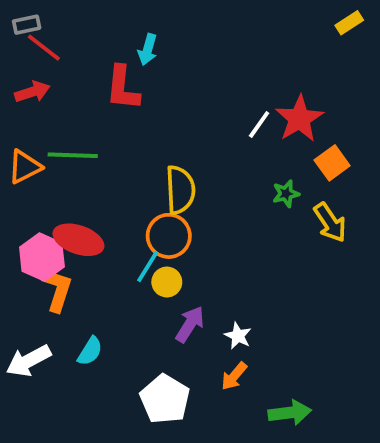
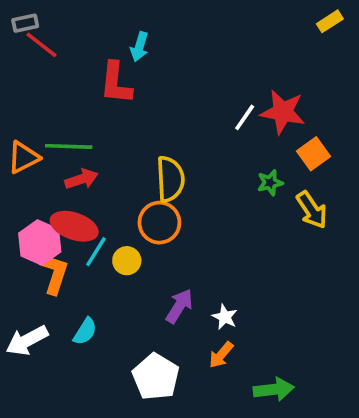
red arrow: (32, 92) -> (81, 179), moved
red star: (299, 119) -> (283, 112), turned -30
cyan line: (148, 267) -> (96, 252), moved
yellow circle: (167, 282) -> (127, 261), moved

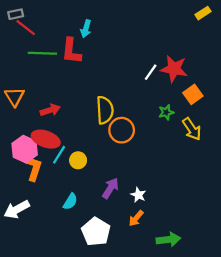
green line: (69, 146) -> (42, 53), moved
orange triangle: (23, 157) -> (14, 97), turned -35
orange circle: (159, 223) -> (122, 130), moved
cyan semicircle: (85, 331) -> (70, 202), moved

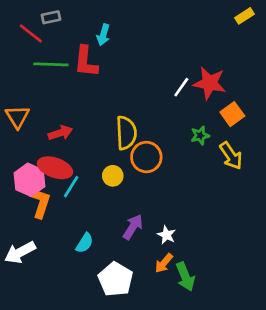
gray rectangle: (16, 14) -> (51, 17), moved
yellow circle: (78, 160) -> (113, 176), moved
green arrow: (168, 239) -> (185, 277), moved, turned 75

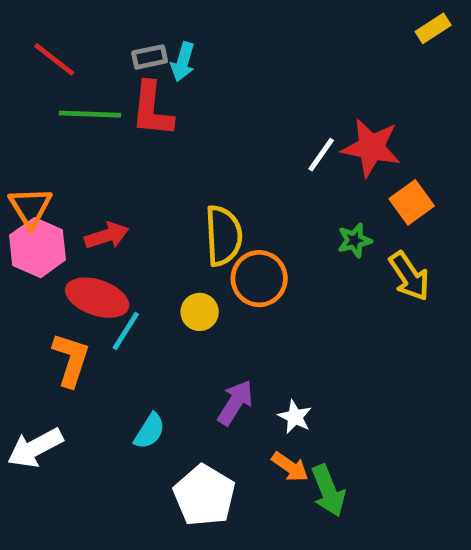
gray rectangle: (51, 17) -> (150, 57), moved
pink hexagon: (29, 180) -> (38, 248), moved
orange arrow: (164, 263) -> (290, 467), turned -95

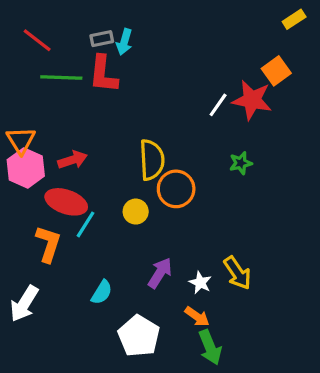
orange square: (412, 202) -> (276, 71), moved
yellow arrow: (409, 276) -> (237, 273), moved
white arrow: (35, 448) -> (24, 304), turned -30
green arrow: (328, 491) -> (210, 347), moved

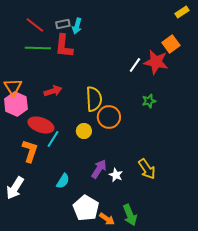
red line: (37, 40) -> (35, 25), moved
red arrow: (73, 160) -> (53, 91), moved
white star: (200, 283) -> (116, 175), moved
orange arrow: (197, 317) -> (107, 219), moved

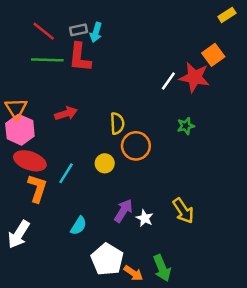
yellow semicircle: (94, 99) -> (117, 123), size x0.7
red ellipse: (41, 125) -> (30, 161), moved

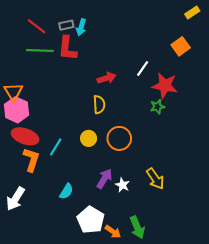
red star: (194, 77) -> (165, 85), moved
red arrow: (66, 113) -> (107, 78), moved
orange circle: (136, 146) -> (119, 138), moved

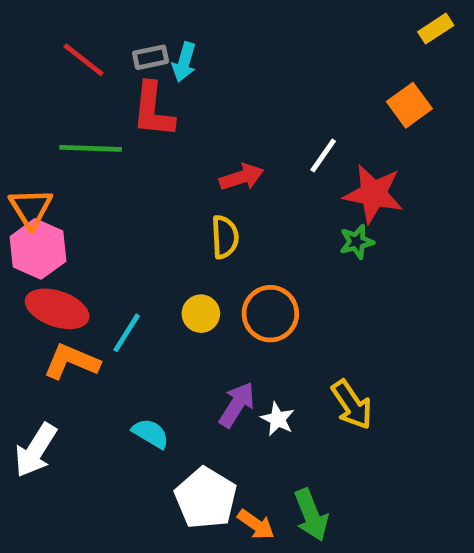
green line: (40, 51) -> (91, 148), moved
orange L-shape: (31, 160) -> (72, 362), turned -85
cyan semicircle: (66, 191) -> (151, 433), turned -91

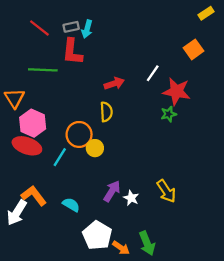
pink hexagon: (38, 249) -> (33, 123), moved
orange circle: (270, 314) -> (79, 134), moved
orange L-shape: (72, 362) -> (34, 196), moved, turned 30

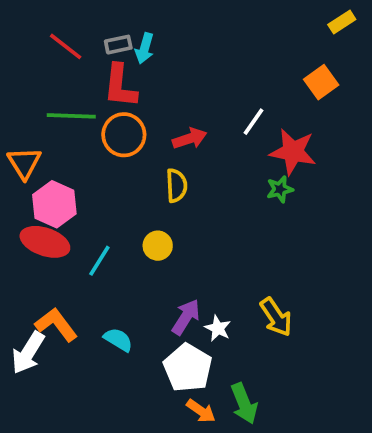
orange circle: (79, 134) -> (124, 135), moved
white pentagon: (97, 235) -> (188, 368), moved

